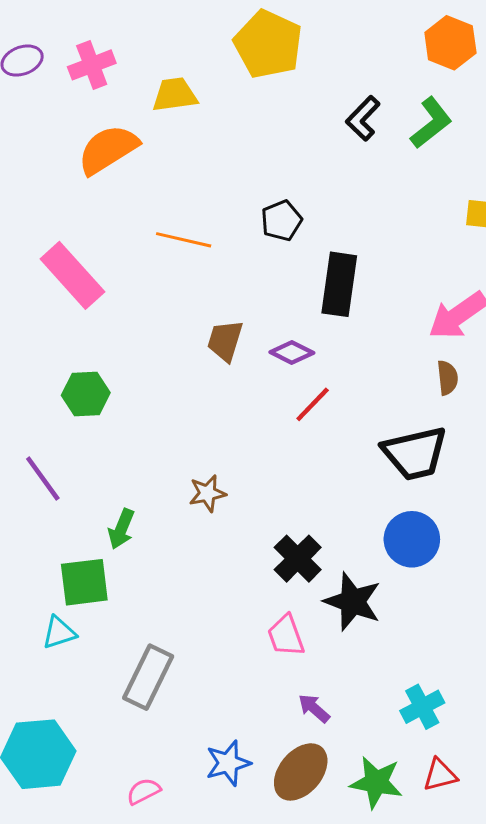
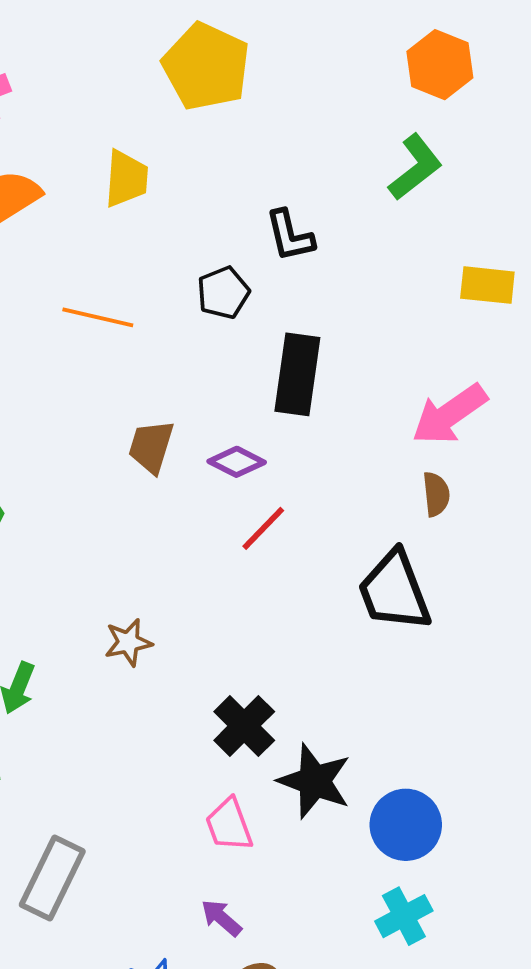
yellow trapezoid: (175, 95) -> (126, 179), moved, turned 102
black L-shape: (363, 118) -> (290, 236), moved, turned -57
black trapezoid: (415, 453) -> (394, 591), turned 82
blue circle: (412, 539) -> (406, 825), moved
purple arrow: (314, 708) -> (221, 918), moved

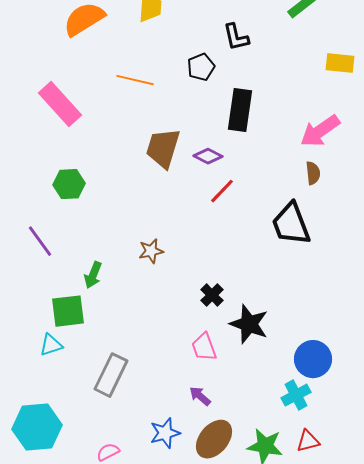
brown trapezoid: (151, 447) -> (163, 148), size x1.4
black cross: (244, 726) -> (212, 295), size x0.7
blue circle: (406, 825) -> (313, 359), moved

